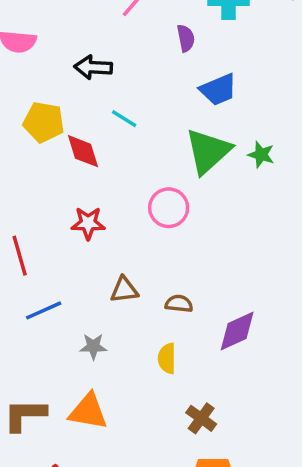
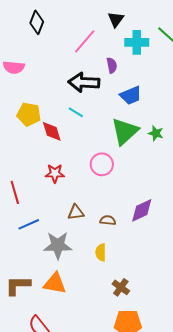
black arrow: (93, 67) -> (84, 82), moved, size x1.4
purple diamond: (237, 331) -> (142, 210), moved
gray star: (93, 346) -> (58, 245), size x1.8

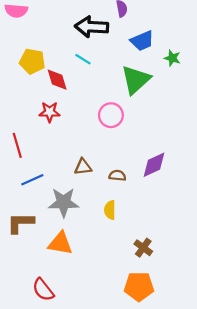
green star: (156, 133) -> (172, 58), moved
red star: (55, 173) -> (50, 112), moved
brown L-shape: (18, 285) -> (20, 223), moved
brown cross: (121, 287) -> (143, 248), moved

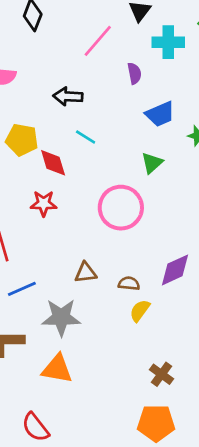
black arrow: (92, 27) -> (68, 96), moved, size x0.7
green triangle: (136, 80) -> (152, 163), size x0.6
pink circle: (111, 115) -> (121, 208), size x1.4
yellow semicircle: (110, 210) -> (140, 311), moved, turned 36

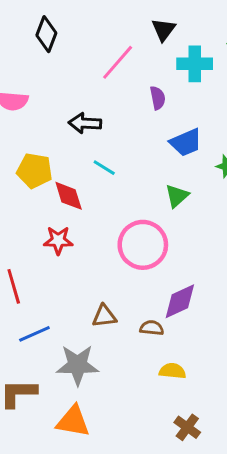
purple diamond: (175, 270) -> (180, 301), moved
yellow semicircle: (140, 311) -> (172, 371), moved, turned 60

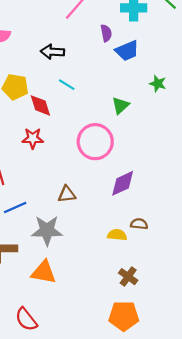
blue trapezoid: (186, 142) -> (127, 51), moved
brown semicircle: (152, 328) -> (139, 224), moved

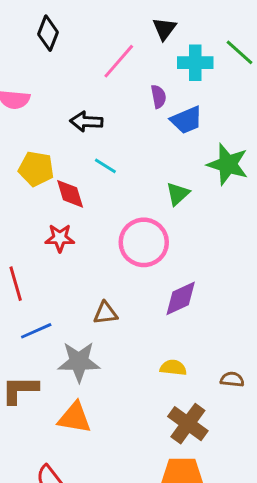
green star: (158, 84) -> (228, 164), size x1.8
brown semicircle: (139, 224) -> (232, 379), moved
brown cross: (128, 277) -> (188, 424), size x1.5

